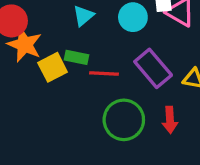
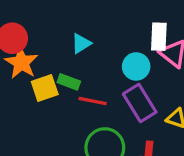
cyan circle: (133, 17) -> (136, 66), moved

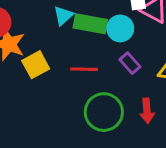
green rectangle: (69, 82) -> (90, 24), moved, size x1.5
purple rectangle: (140, 103) -> (130, 63), size x0.6

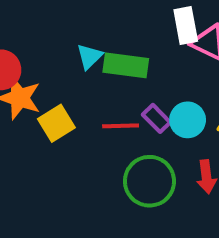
cyan circle: (120, 28) -> (188, 120), moved
purple rectangle: (130, 63) -> (156, 118), moved

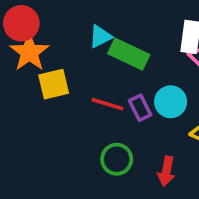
cyan circle: (188, 120) -> (171, 102), moved
green circle: (149, 181) -> (117, 159), size x0.7

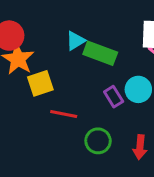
red line: (107, 104) -> (64, 114), moved

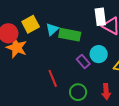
yellow square: (40, 83) -> (31, 24), moved
red line: (64, 114) -> (53, 78), turned 66

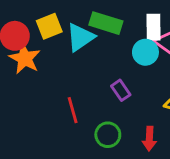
cyan triangle: (52, 29) -> (80, 37), size x1.5
green rectangle: (70, 35) -> (106, 23), moved
cyan circle: (99, 54) -> (145, 52), moved

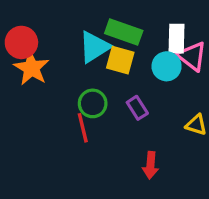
yellow square: (49, 26) -> (120, 60), moved, turned 35
green circle: (108, 135) -> (93, 103), moved
red arrow: (149, 139) -> (150, 165), moved

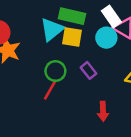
white rectangle: (177, 39) -> (111, 16), turned -30
red line: (83, 128) -> (50, 90), turned 50

